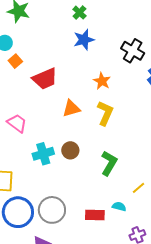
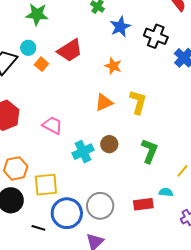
blue star: (84, 40) -> (120, 27), moved
red trapezoid: (45, 79) -> (70, 50), moved
orange star: (102, 81) -> (113, 66), moved

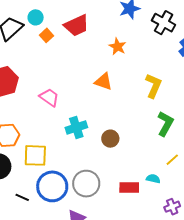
orange triangle: (104, 102) -> (103, 82), turned 36
yellow L-shape: (138, 102) -> (153, 86), moved
brown circle: (109, 144) -> (110, 139), moved
green L-shape: (149, 151) -> (165, 124), moved

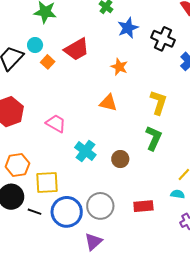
green L-shape: (165, 124) -> (154, 138), moved
cyan cross: (76, 128) -> (85, 151), turned -30
cyan semicircle: (153, 179) -> (178, 194), moved
black line: (22, 197) -> (35, 212), moved

